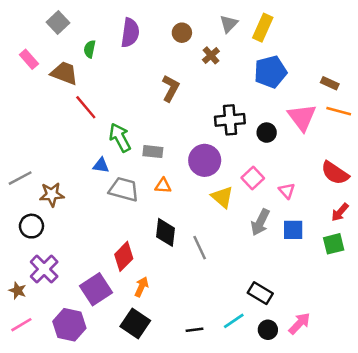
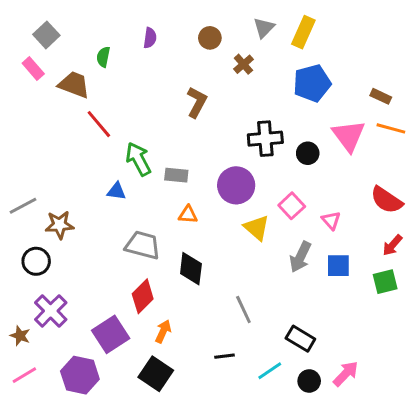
gray square: (58, 23) -> (46, 35), moved
purple semicircle: (130, 33) -> (150, 38), size x0.6
gray trapezoid: (124, 189) -> (143, 245), moved
gray line: (200, 248) -> (243, 309), moved
black line: (195, 330) -> (224, 356), moved

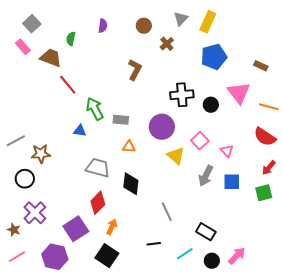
orange line: (391, 128) -> (269, 107), moved

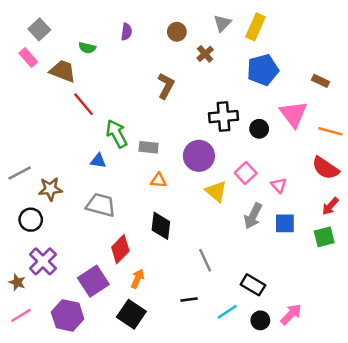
green semicircle: (71, 39) -> (87, 48), turned -88
gray trapezoid: (98, 168) -> (101, 205), moved

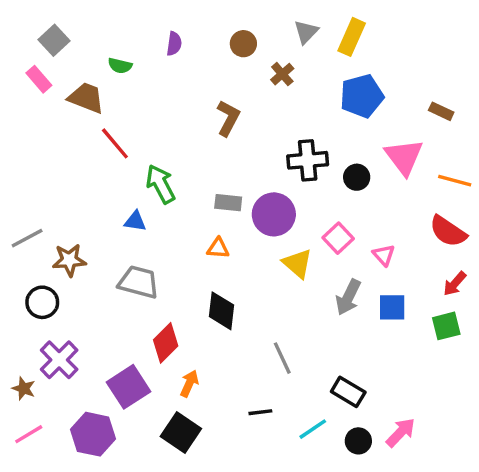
gray rectangle: (149, 147) -> (228, 203), moved

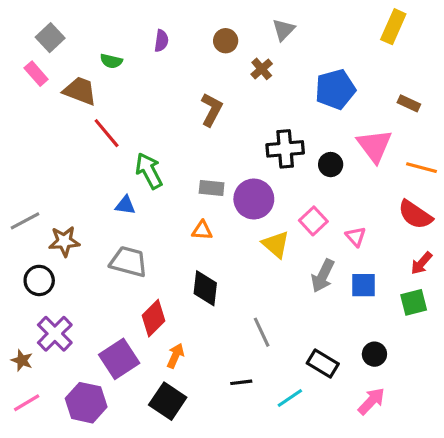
yellow rectangle: (352, 37) -> (393, 27), moved
black circle: (358, 441) -> (374, 354), moved

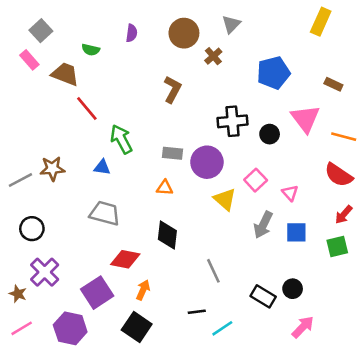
brown circle: (226, 41) -> (184, 33), size x1.5
brown star: (64, 241) -> (52, 169), moved
red diamond: (154, 318) -> (125, 259), turned 56
black circle: (374, 354) -> (293, 289), moved
cyan line: (290, 398) -> (222, 328), moved

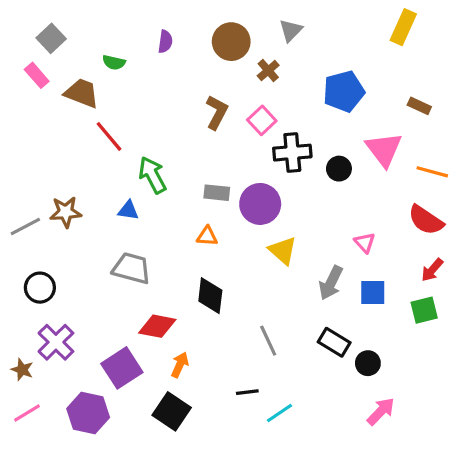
pink square: (256, 180) -> (262, 120), moved
black rectangle: (263, 296) -> (334, 342), moved

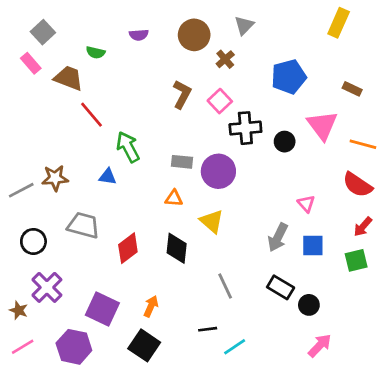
purple semicircle: (165, 42) -> (139, 35), turned 78
yellow triangle: (283, 251) -> (212, 221), moved
gray trapezoid: (132, 268) -> (83, 225), moved
red diamond: (157, 326) -> (128, 248), moved, turned -48
purple square: (122, 368) -> (102, 309), turned -32

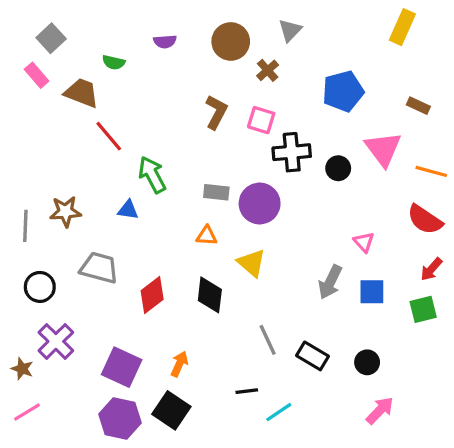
pink square: (220, 101) -> (261, 120), turned -30
gray line: (21, 190) -> (25, 226), turned -60
black rectangle: (281, 287) -> (313, 356), moved
purple hexagon: (74, 347) -> (120, 418), moved

